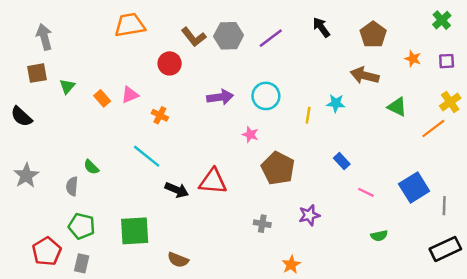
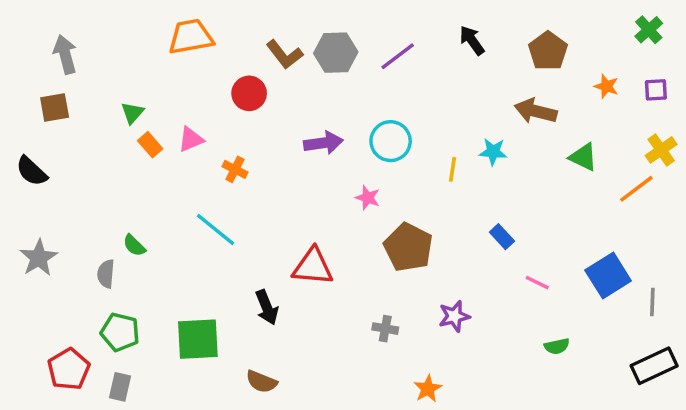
green triangle: (67, 86) -> (132, 113), moved
black arrow: (177, 190) -> (267, 307), moved, turned 45

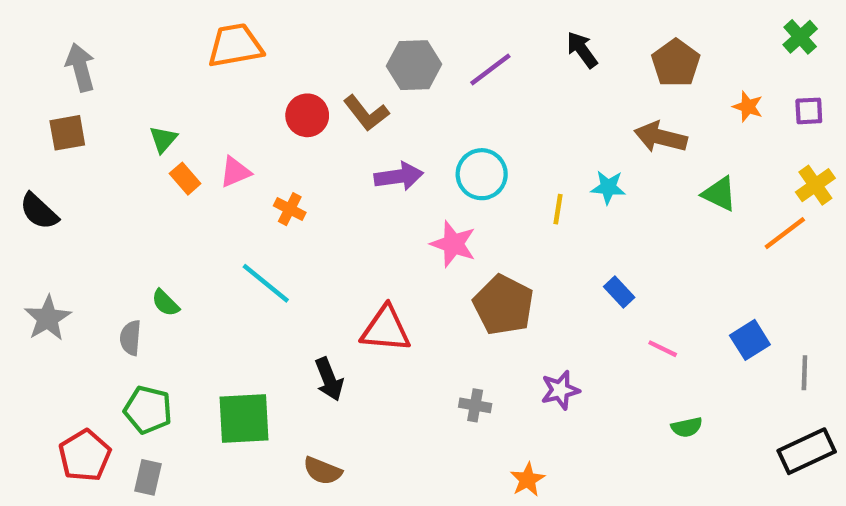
brown L-shape: (284, 54) -> (366, 113), moved
pink star: (368, 198) -> (453, 244), size x1.5
blue square: (608, 276) -> (750, 340), size x0.7

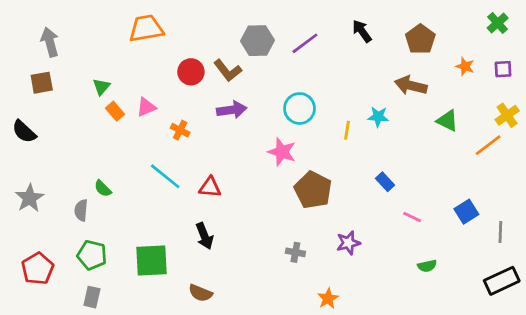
purple arrow: (399, 176) -> (232, 110), moved
red triangle: (386, 329) -> (210, 187), moved, size x0.7
red pentagon: (85, 456) -> (38, 269), moved

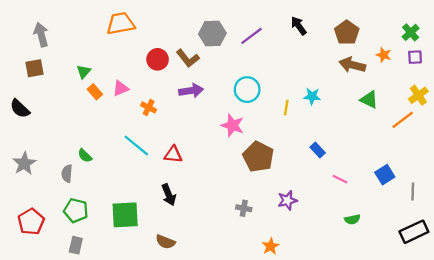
green cross: (498, 23) -> (411, 32), moved
brown arrow: (411, 85) -> (352, 65), moved

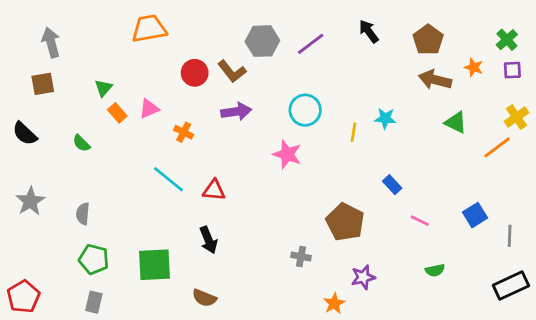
green semicircle: (85, 156) -> (81, 143), moved
brown pentagon: (258, 157) -> (345, 222), moved
purple star: (287, 200) -> (363, 277), moved
red pentagon: (31, 222) -> (23, 297), moved

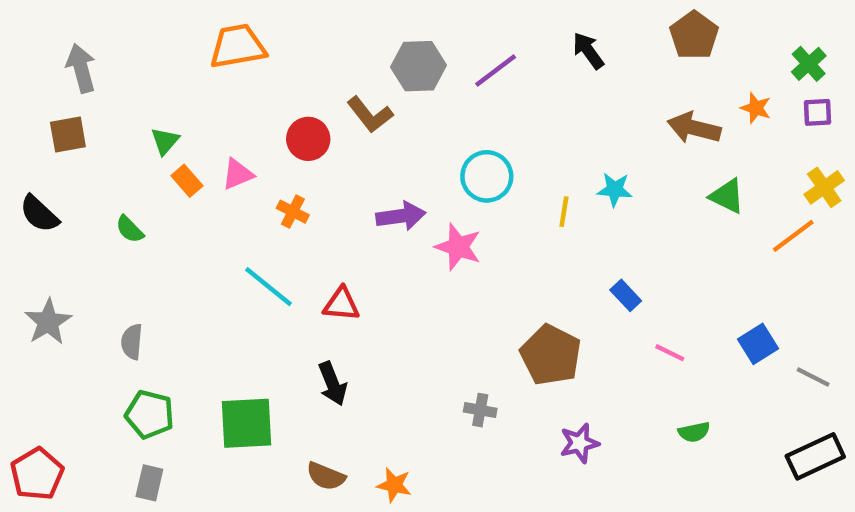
brown pentagon: (428, 40) -> (694, 35), moved
red circle: (195, 73) -> (308, 139), moved
purple arrow: (236, 111) -> (401, 216), moved
gray line: (510, 236) -> (813, 377), turned -65
orange star: (334, 303) -> (394, 485), moved, turned -30

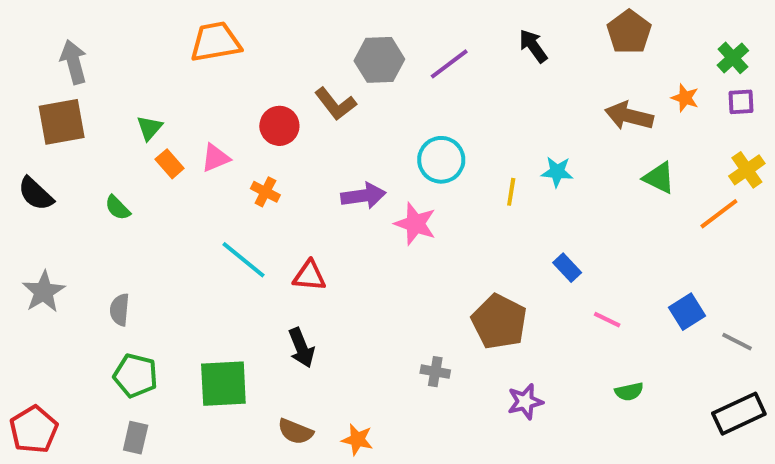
brown square: (68, 134) -> (62, 122), size x1.4

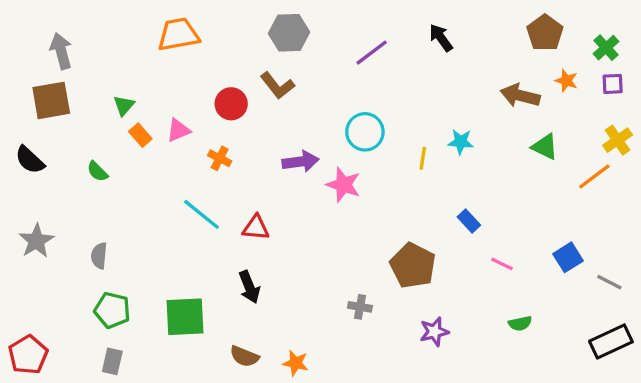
brown pentagon: (629, 32) -> (545, 33), moved
gray hexagon: (379, 60) -> (289, 33), moved

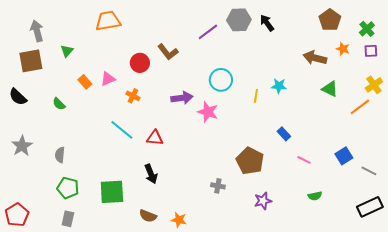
gray hexagon: (289, 33) -> (239, 20), moved
purple line: (372, 53) -> (208, 32), moved
green triangle: (124, 105) -> (67, 51), moved

